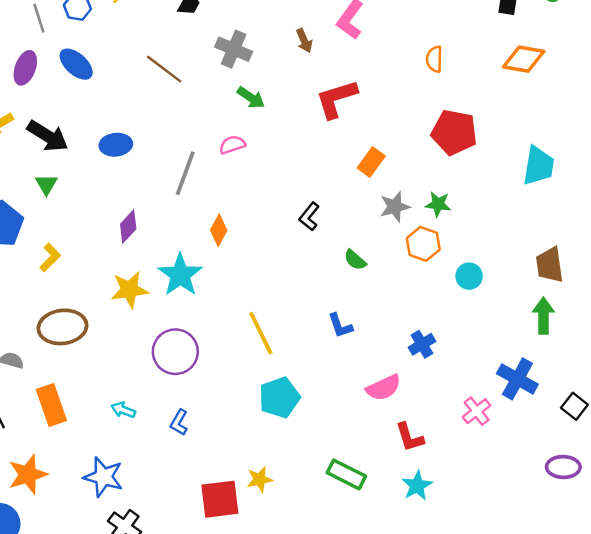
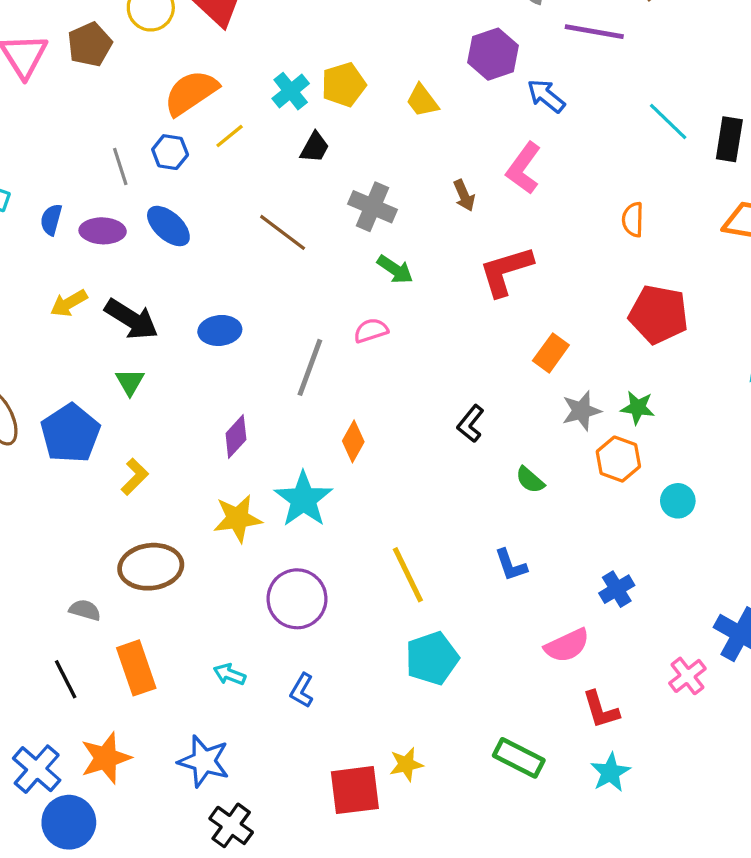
purple ellipse: (25, 68) -> (103, 231), turned 72

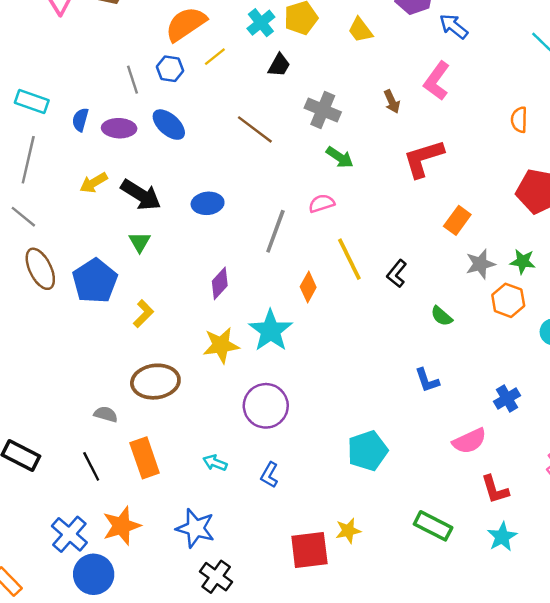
yellow line: (408, 575) -> (349, 259), moved

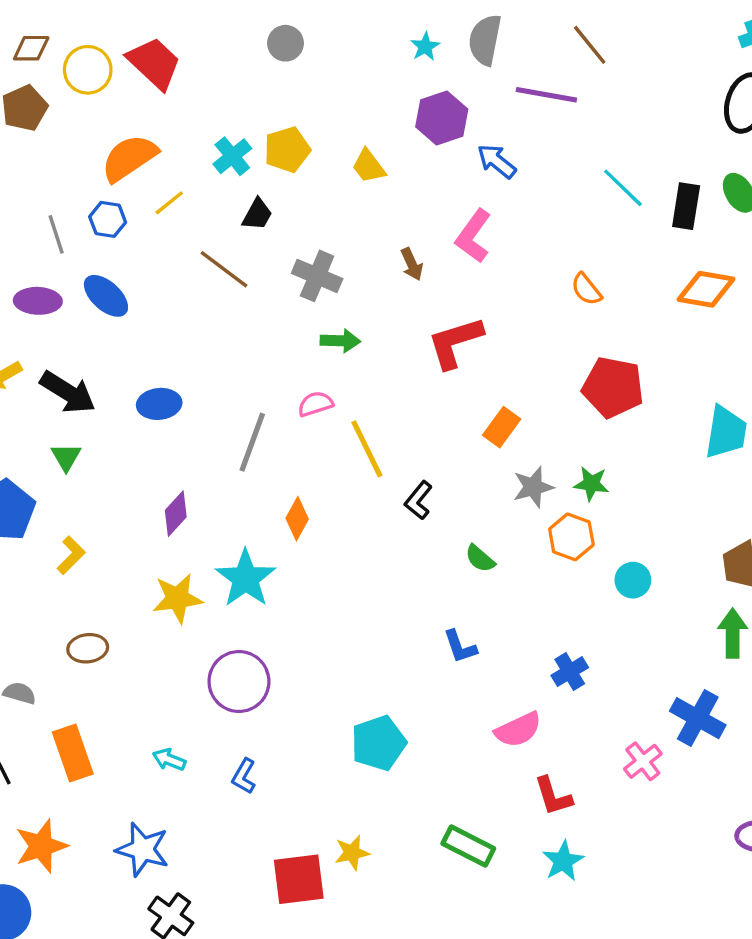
orange semicircle: (519, 120) -> (586, 289), turned -40
brown line: (255, 129) -> (224, 269), moved
green arrow: (340, 157) -> (340, 341), turned -32
yellow line: (349, 259) -> (367, 449), moved
brown ellipse: (155, 382) -> (88, 648), size x0.6

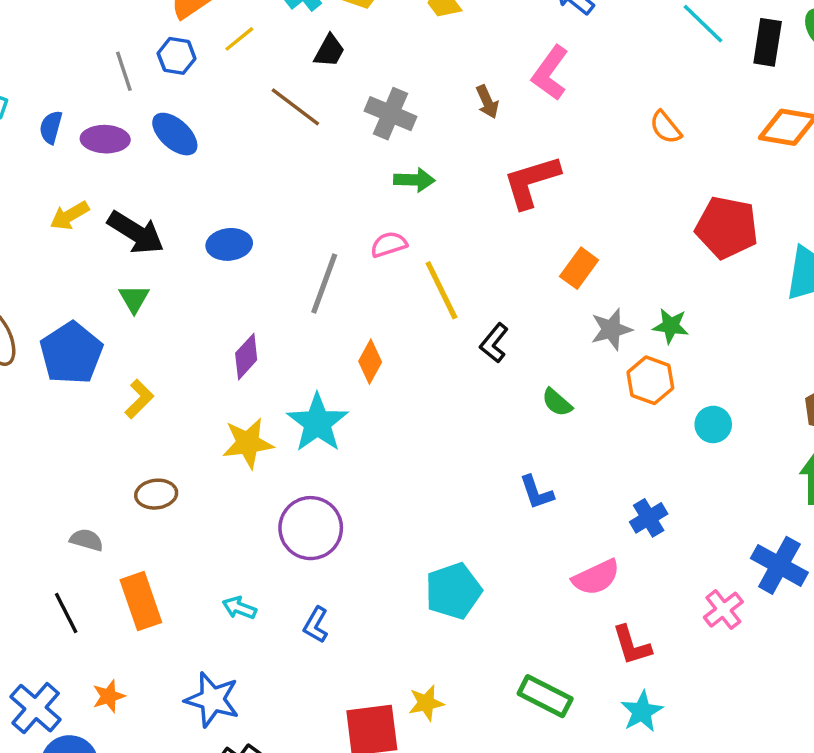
red pentagon: (613, 387) -> (727, 227), moved
orange star: (41, 846) -> (109, 696), size x0.6

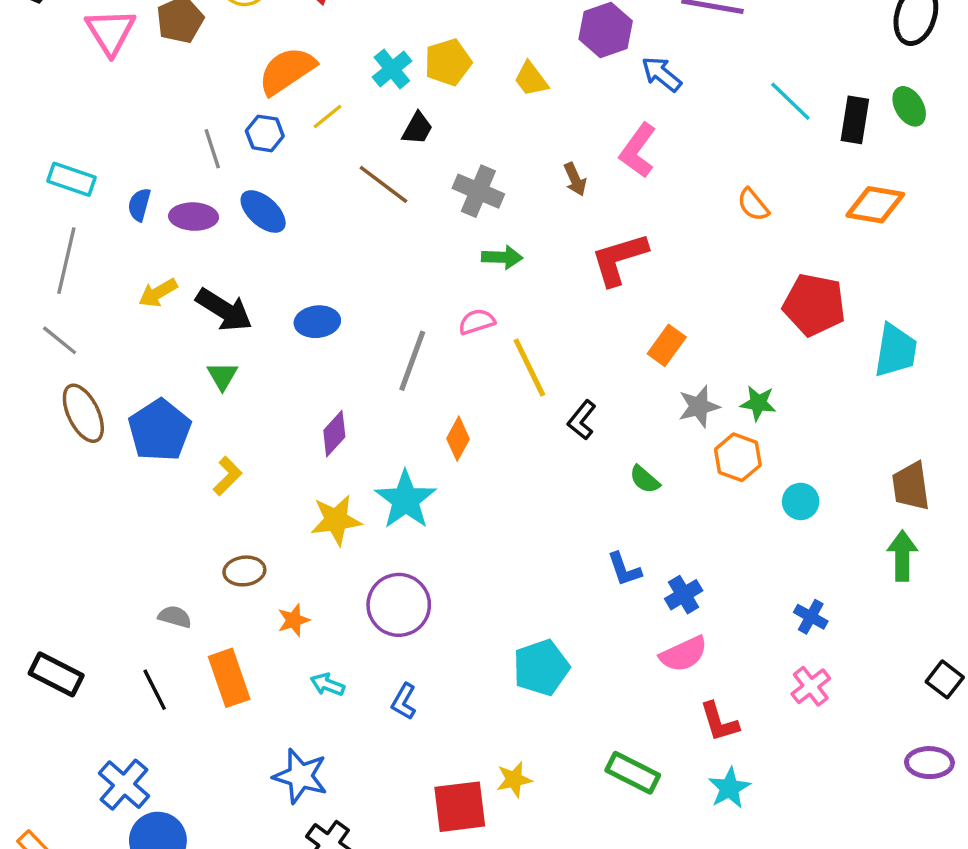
blue cross: (649, 518) -> (684, 595), moved
blue cross: (779, 565) -> (811, 617), moved, size x0.6
orange star: (109, 696) -> (294, 620), moved

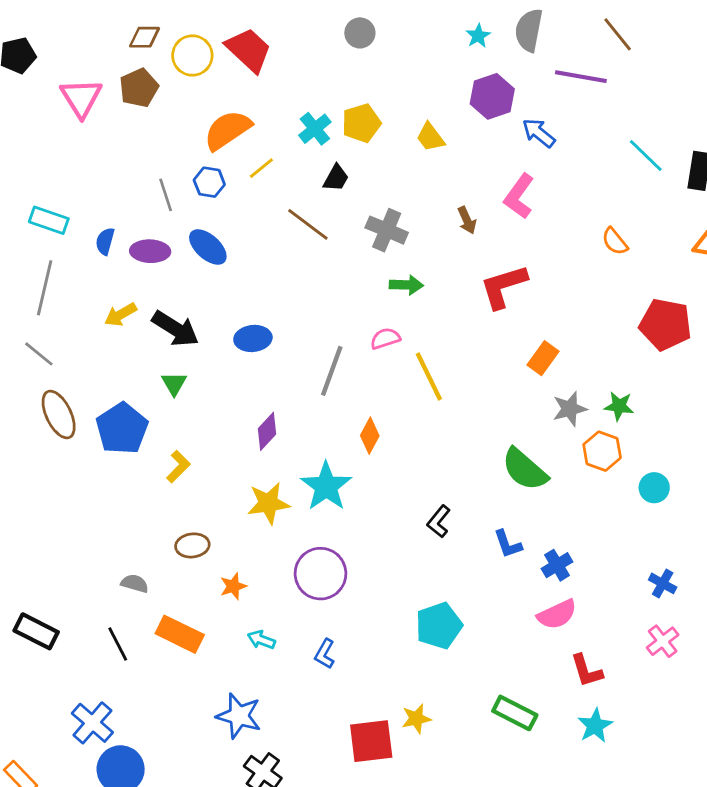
black L-shape: (582, 420) -> (439, 522), moved
green semicircle: (645, 479) -> (525, 469), size x1.8
orange rectangle: (229, 678) -> (180, 634), turned -45

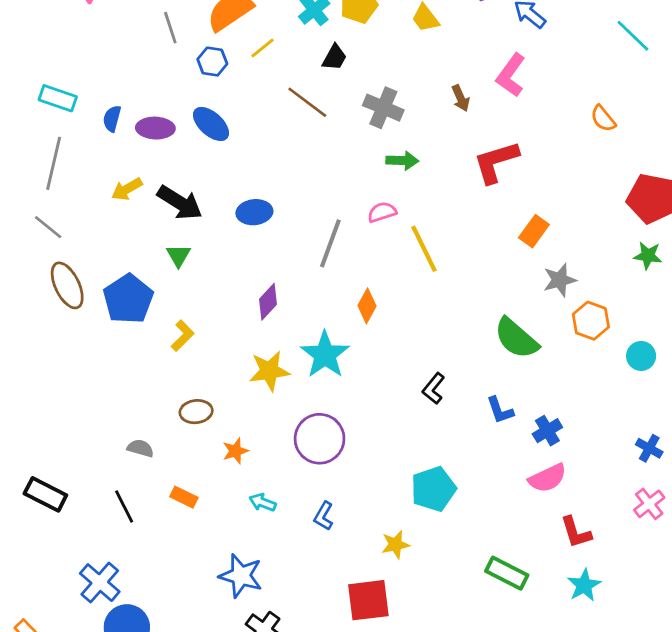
gray line: (166, 195) -> (170, 28), moved
green star: (619, 406) -> (648, 256), moved
orange rectangle: (180, 634) -> (184, 497), size x0.6
yellow star: (416, 719) -> (396, 545), moved

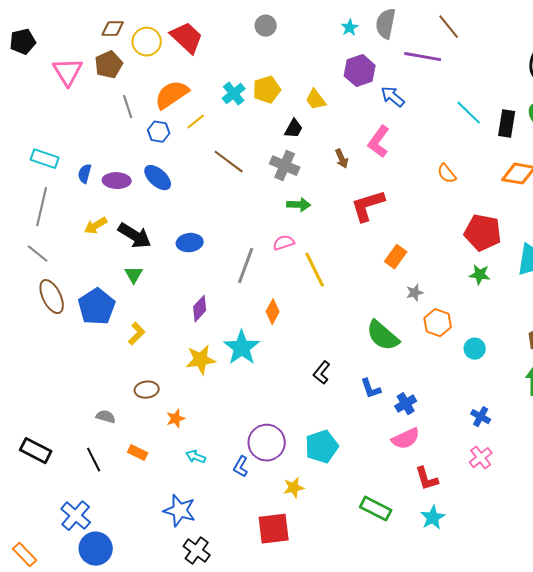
black trapezoid: (334, 57) -> (294, 129), moved
gray star: (560, 280) -> (415, 293), size x0.7
purple circle: (320, 439) -> (267, 443), moved

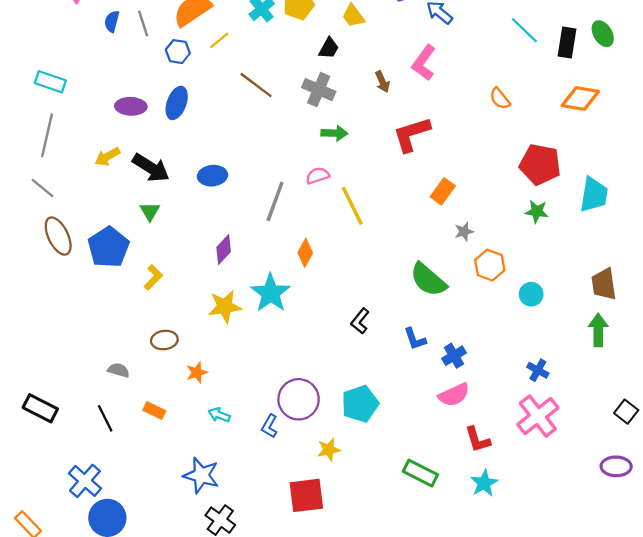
blue semicircle: (85, 174) -> (112, 21), moved
blue ellipse: (158, 178) -> (177, 103), turned 68
pink cross: (481, 458) -> (538, 416), size x1.6

